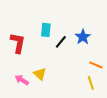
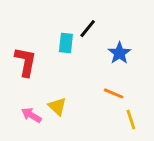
black line: (61, 42) -> (88, 29), moved
orange line: (96, 65) -> (114, 93), moved

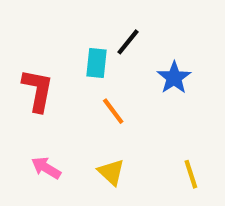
orange line: (114, 93) -> (113, 111), moved, turned 30
yellow triangle: (57, 106) -> (111, 172), moved

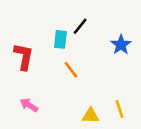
blue star: (174, 78) -> (121, 45), moved
yellow triangle: (111, 172) -> (91, 116), moved, turned -42

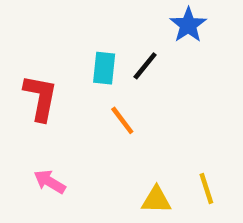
black line: (80, 26) -> (145, 66), moved
blue star: (121, 45) -> (188, 25), moved

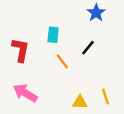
black line: (145, 66) -> (88, 48), moved
pink arrow: (50, 182) -> (25, 93), size x1.5

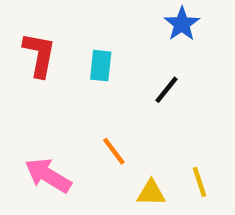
red L-shape: (21, 50) -> (39, 55), moved
orange line: (62, 62) -> (114, 151), moved

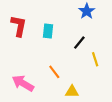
yellow line: (199, 182) -> (95, 59), moved

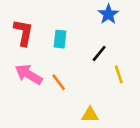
orange line: (54, 72) -> (59, 82), moved
pink arrow: (23, 83) -> (29, 74), moved

